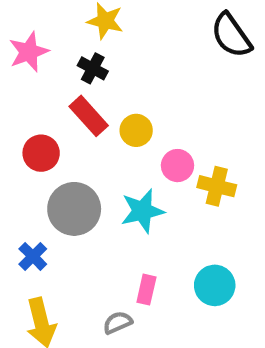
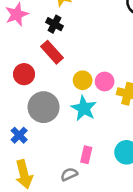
yellow circle: (136, 130) -> (83, 80), moved
cyan star: (142, 211) -> (84, 108), turned -30

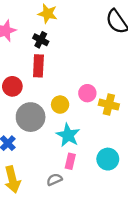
red rectangle: (52, 52) -> (38, 66), turned 45
yellow circle: (83, 80) -> (60, 105), moved
cyan star: (84, 108) -> (68, 135), moved

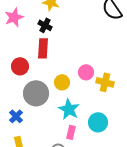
cyan circle: (108, 159) -> (98, 122), moved

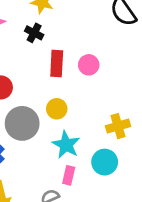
red rectangle: (43, 48) -> (57, 64), moved
pink circle: (86, 72) -> (89, 65), moved
yellow cross: (105, 82) -> (118, 126), moved, turned -30

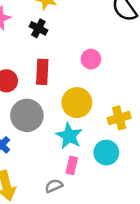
red rectangle: (57, 64) -> (42, 72), moved
yellow circle: (57, 109) -> (77, 103), moved, size x1.5

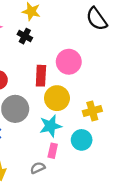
pink circle: (91, 59) -> (69, 62), size x1.5
red rectangle: (42, 72) -> (41, 76), moved
cyan star: (69, 136) -> (51, 126), turned 30

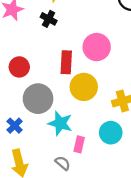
cyan star: (51, 126) -> (60, 123), moved, turned 30
gray semicircle: (38, 168) -> (63, 163), turned 64

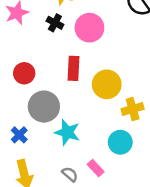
pink circle: (97, 47) -> (89, 28), moved
yellow circle: (84, 87) -> (107, 84), moved
pink rectangle: (79, 144) -> (96, 168), moved, turned -56

